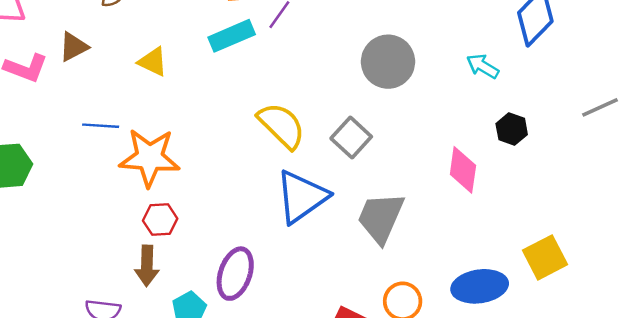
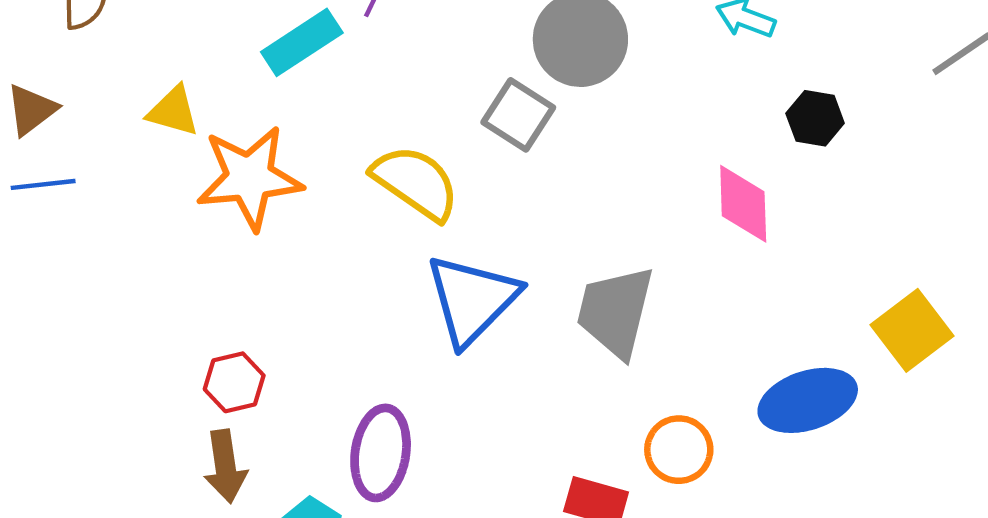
blue line: (101, 126) -> (43, 184), moved
gray square: (351, 137) -> (518, 115), moved
orange star: (150, 158) -> (249, 178), moved

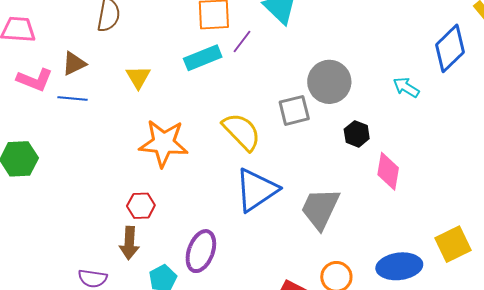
yellow triangle: (173, 111) -> (138, 77), turned 32
gray square: (518, 115) -> (294, 110), turned 32
black hexagon: (815, 118) -> (357, 134), moved
orange star: (249, 178) -> (164, 143), moved

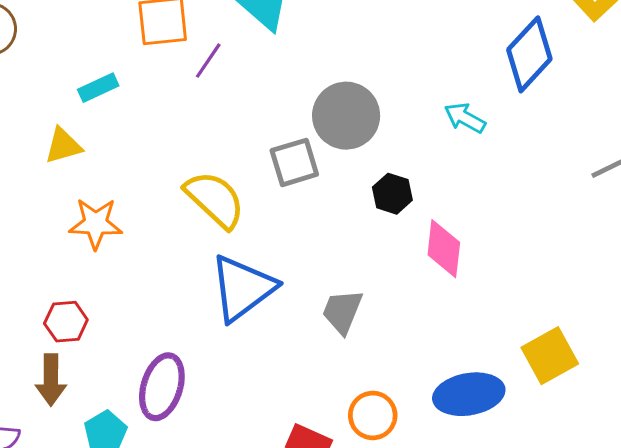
cyan rectangle: (203, 58) -> (98, 88), moved, size x0.7
yellow triangle: (138, 77) -> (63, 146), moved, turned 48
orange star: (164, 143) -> (96, 223), size x0.7
gray trapezoid: (320, 209) -> (342, 312), size x0.7

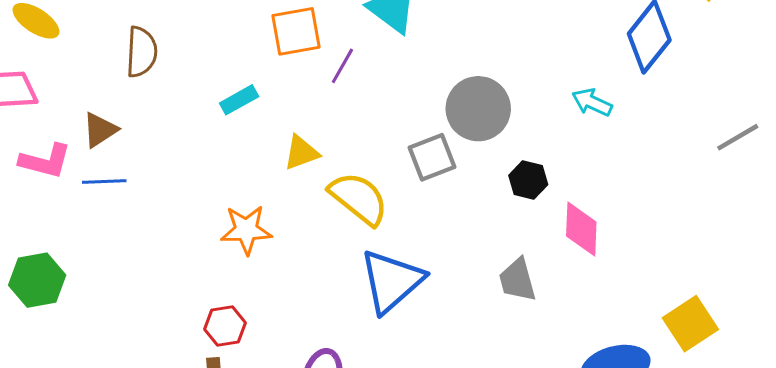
yellow triangle: (63, 146) -> (301, 153), moved
gray trapezoid: (342, 312) -> (517, 280), moved, turned -33

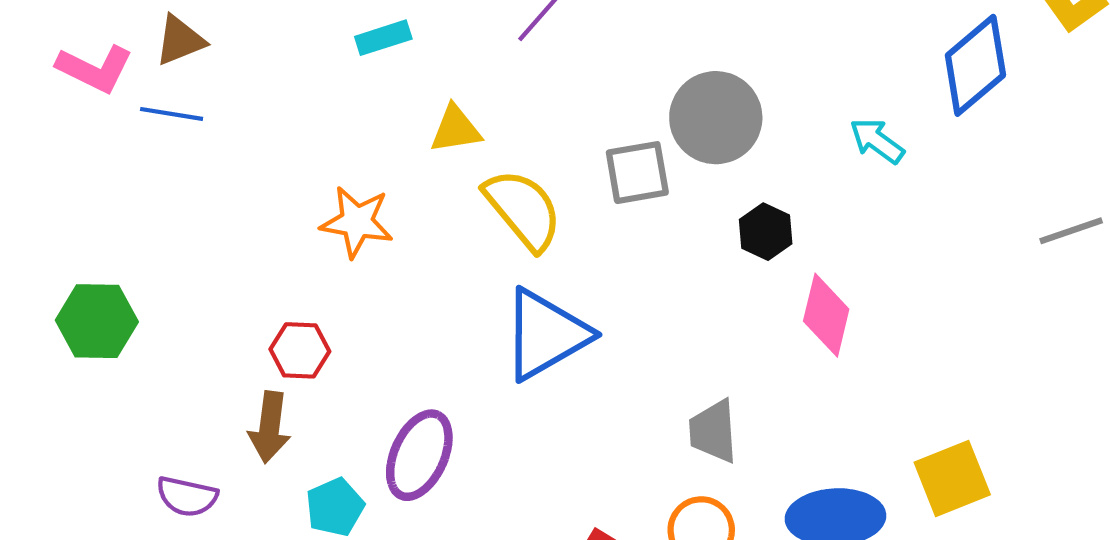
green hexagon: (37, 280) -> (97, 321), moved
gray trapezoid: (517, 280) -> (713, 431), moved

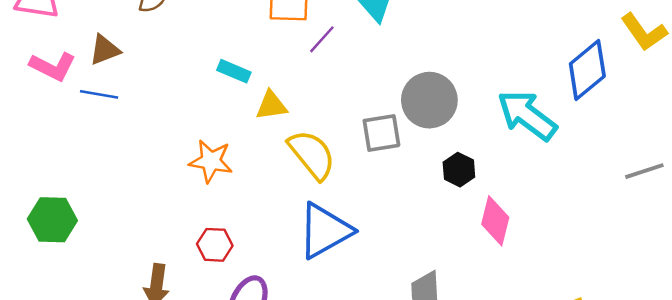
cyan rectangle: (383, 38) -> (234, 71), moved, turned 40
cyan arrow: (877, 141) -> (527, 115), size x1.8
red hexagon: (300, 350) -> (215, 245), moved

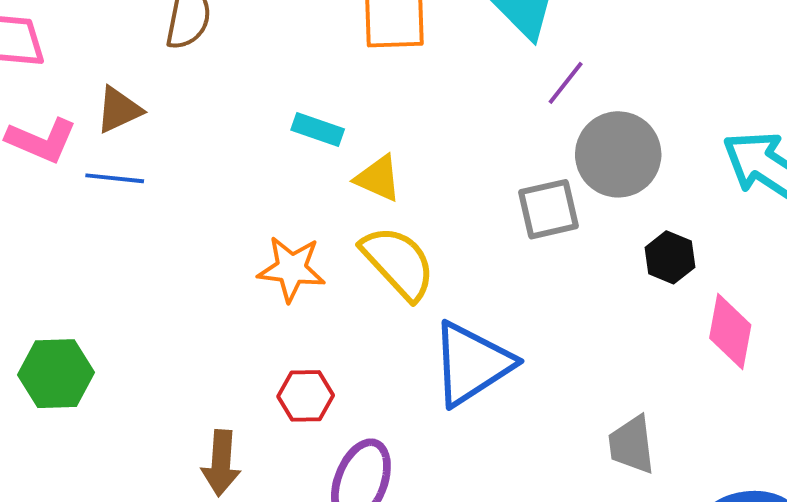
purple line: (322, 39) -> (566, 83), moved
yellow triangle: (271, 106) -> (378, 178), turned 36
yellow semicircle: (312, 155) -> (398, 263), moved

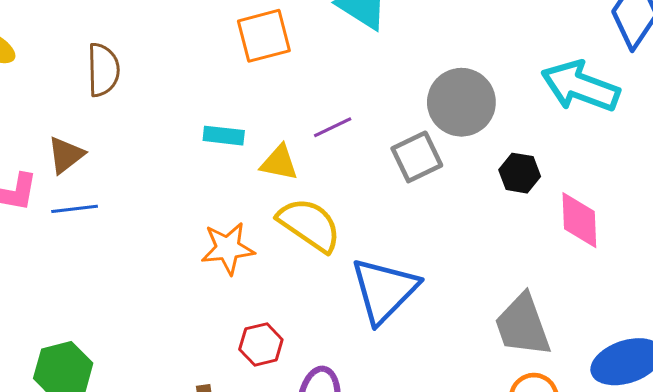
purple line: (566, 83) -> (333, 127), moved, turned 39
gray trapezoid: (632, 445) -> (523, 325), size x1.4

